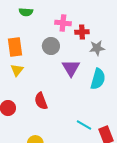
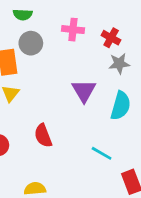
red cross: (82, 32) -> (111, 38), moved, turned 32
gray circle: (51, 46) -> (31, 43), moved
cyan line: (84, 125) -> (102, 153), moved

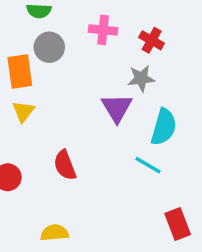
gray star: (119, 64) -> (141, 78), moved
cyan line: (102, 153) -> (148, 165), moved

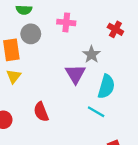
red cross: (152, 40) -> (115, 29), moved
gray star: (141, 78) -> (91, 55), turned -30

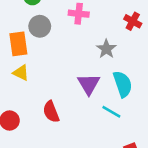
purple triangle: (75, 74) -> (89, 84), moved
yellow triangle: (14, 76) -> (21, 73), turned -42
cyan semicircle: (106, 87) -> (123, 84), turned -35

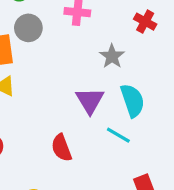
red semicircle: (51, 112) -> (62, 148), moved

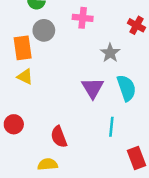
cyan line: (118, 135) -> (111, 127), moved, turned 66
red semicircle: (62, 148) -> (59, 137), moved

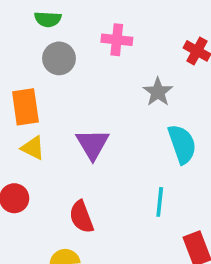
orange rectangle: (23, 48) -> (25, 107), moved
yellow triangle: (25, 77) -> (33, 148), moved
purple triangle: (93, 88) -> (93, 144), moved

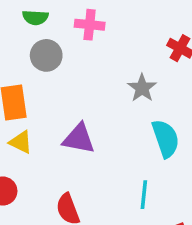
pink cross: (117, 40) -> (90, 25), moved
purple triangle: (93, 144) -> (79, 139), turned -48

